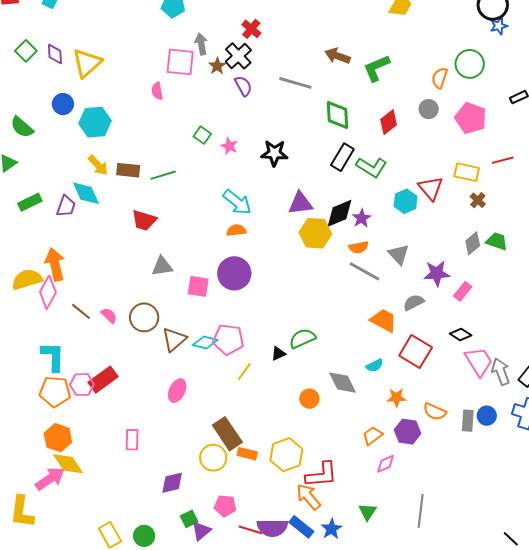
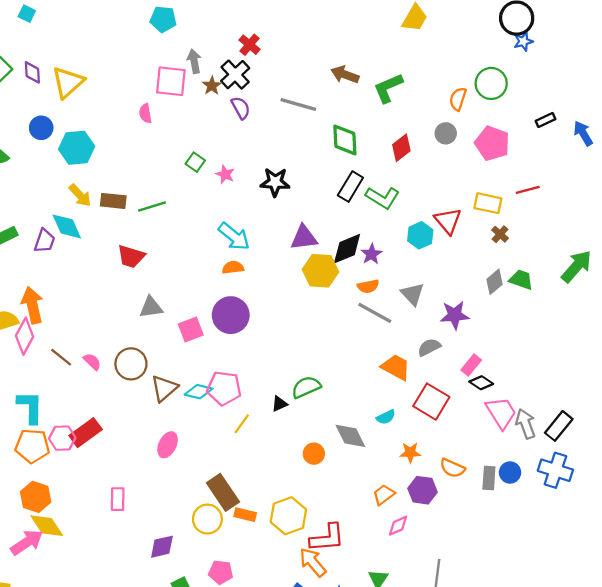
pink square: (198, 286) -> (191, 330), turned -30
pink rectangle: (463, 291) -> (471, 365), moved

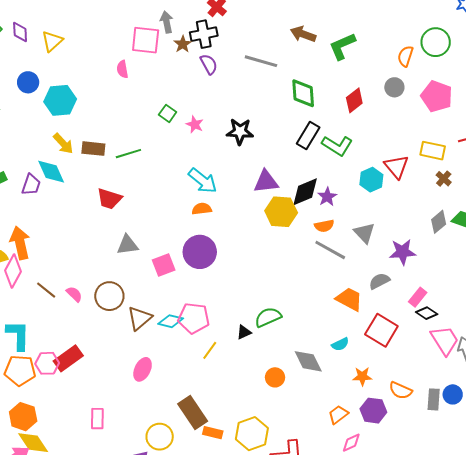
black cross: (235, 75) -> (204, 34), turned 32
yellow triangle: (68, 82) -> (52, 41), size x0.7
yellow circle: (207, 519) -> (160, 437), moved

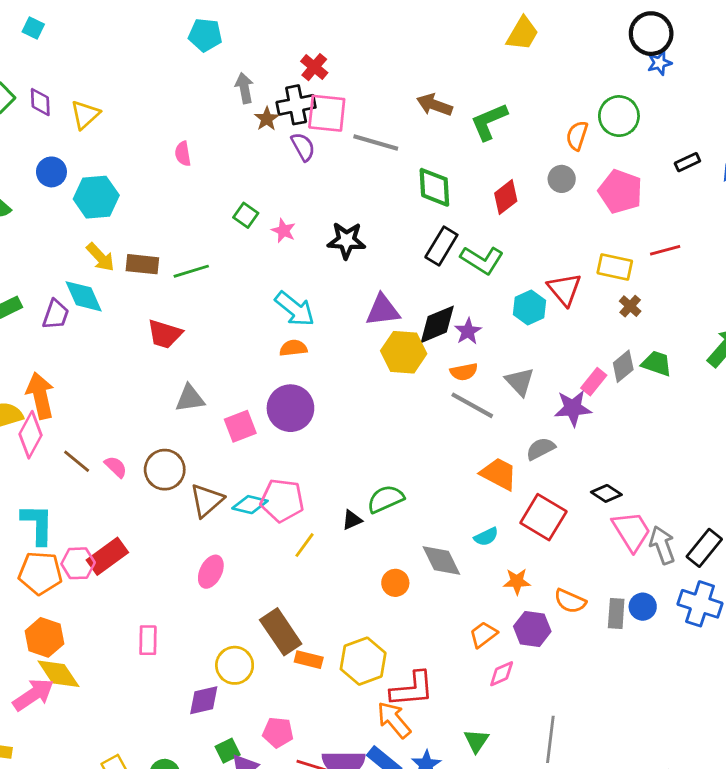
pink square: (146, 40) -> (327, 113), moved
pink rectangle: (418, 297) -> (594, 382), moved

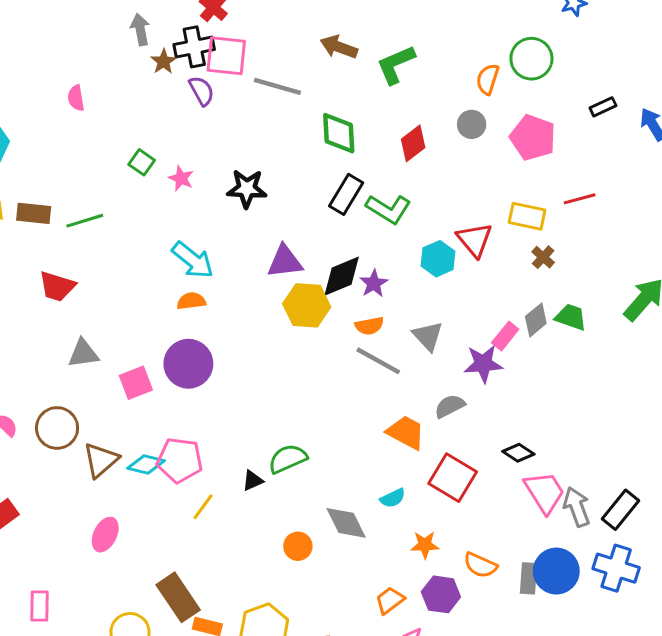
blue circle: (643, 607) -> (556, 571), size x1.6

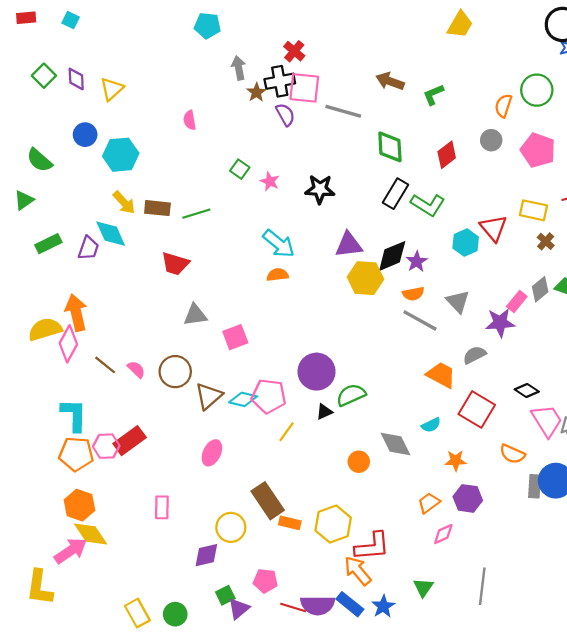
green L-shape: (396, 64) -> (433, 95), size x0.7
purple circle: (188, 364) -> (317, 372), moved
orange semicircle: (480, 565) -> (512, 454), moved

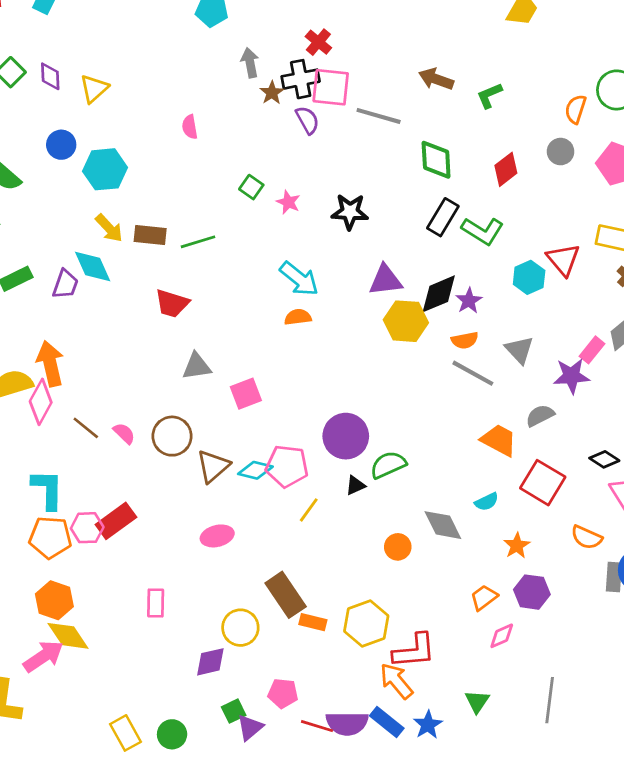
pink ellipse: (212, 453) -> (217, 536), turned 50
orange star: (456, 461) -> (517, 546), turned -30

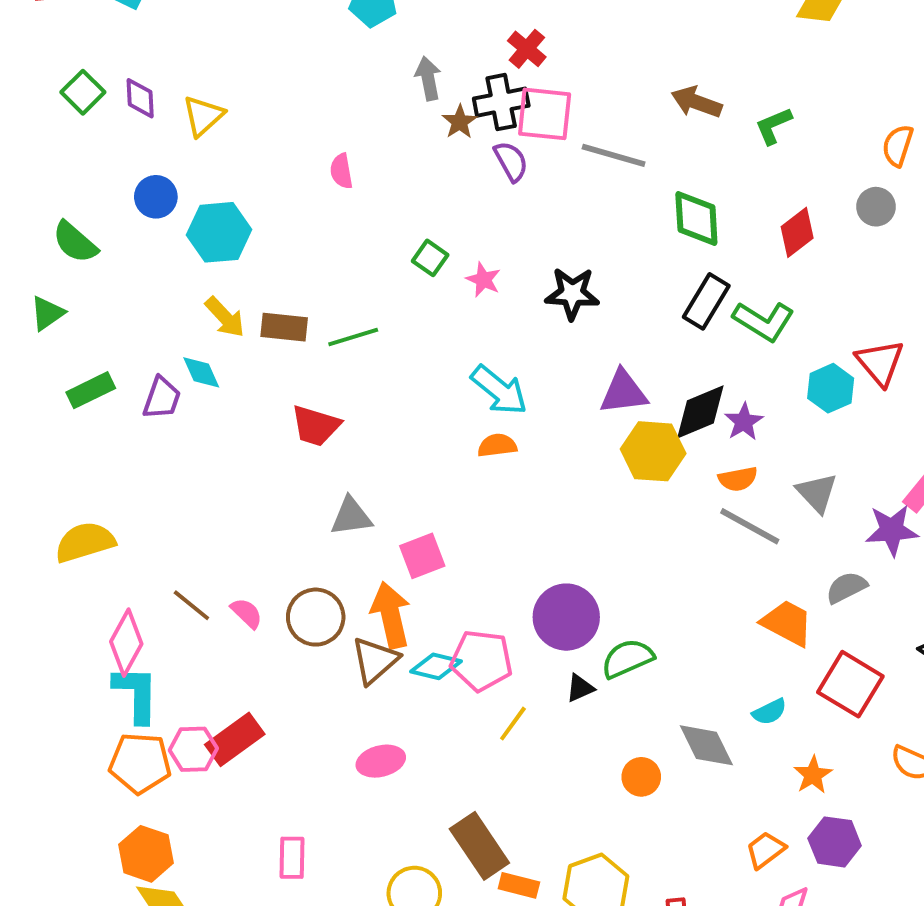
cyan diamond: (93, 266) -> (201, 372), size x0.7
orange arrow: (50, 364) -> (391, 615), moved
pink diamond: (41, 402) -> (126, 643), moved

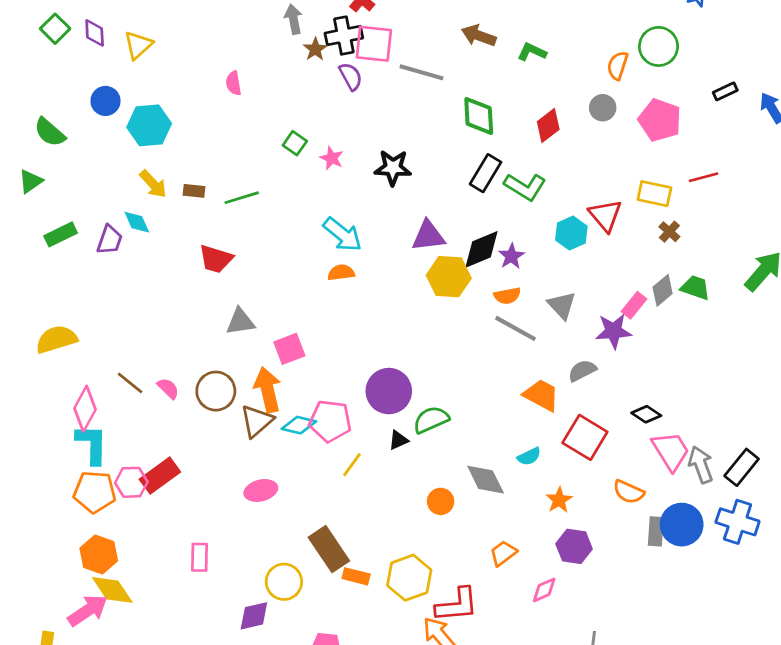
green L-shape: (773, 126) -> (532, 52), turned 48
brown rectangle: (284, 327) -> (194, 191), size x0.7
orange trapezoid: (766, 850) -> (503, 553), moved

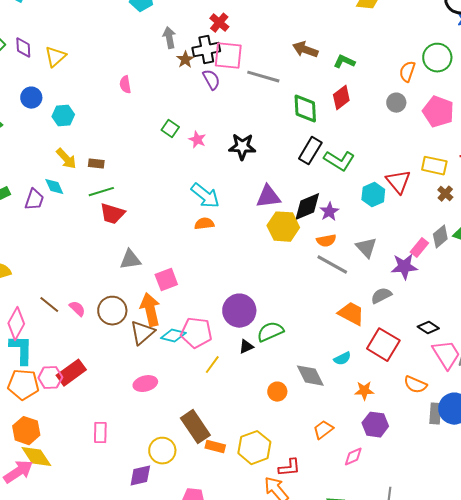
cyan hexagon: (149, 125) -> (63, 116), size x0.7
red diamond: (548, 125) -> (341, 98), moved
green line: (242, 198) -> (101, 192), moved
orange star: (559, 500) -> (364, 391), turned 30
red L-shape: (457, 605) -> (289, 468), size x0.7

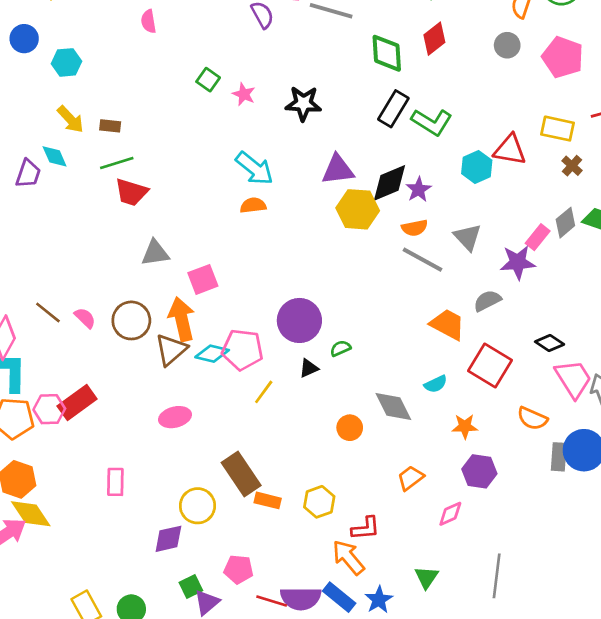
red triangle: (398, 182) -> (510, 150), turned -40
green semicircle: (270, 332) -> (340, 348), size x0.6
yellow hexagon: (254, 448) -> (319, 502), size x0.7

